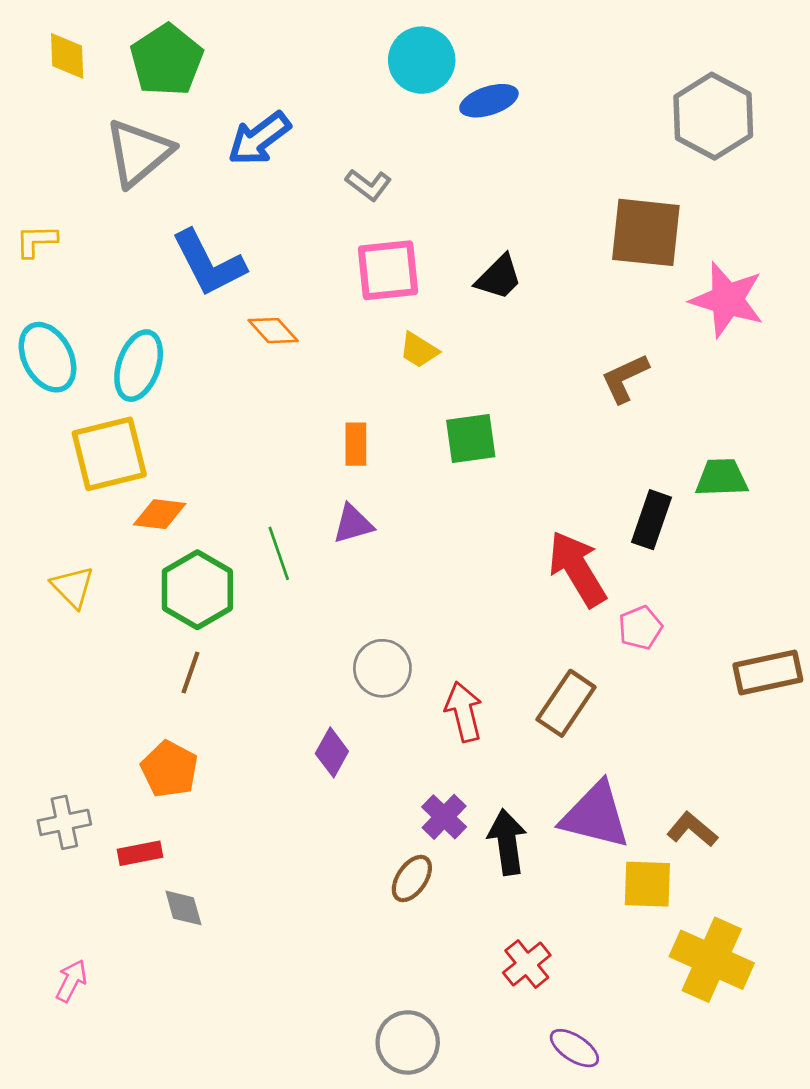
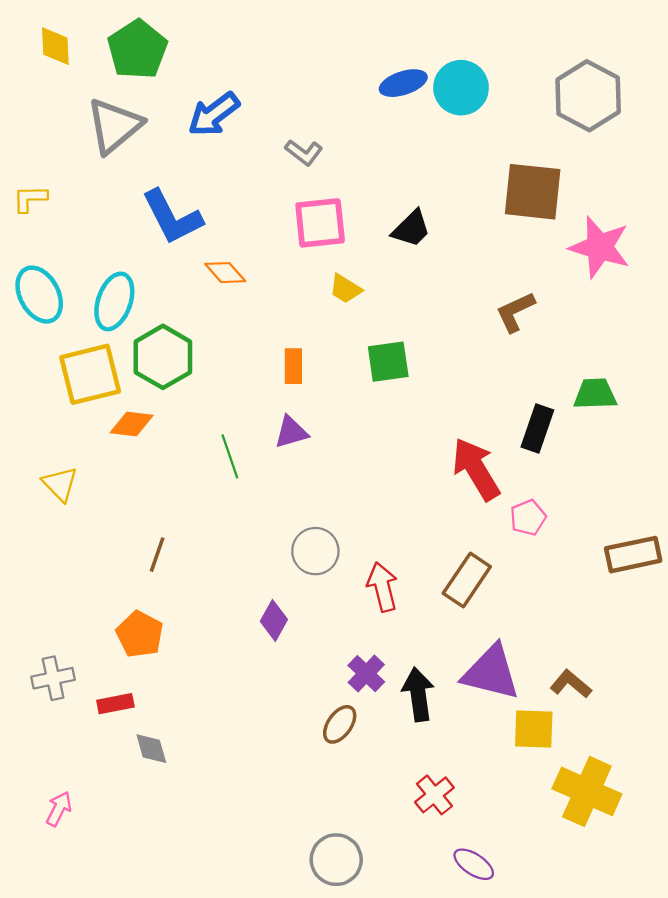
cyan circle: (422, 60) -> (461, 88), moved
green hexagon: (197, 590) -> (163, 357), moved

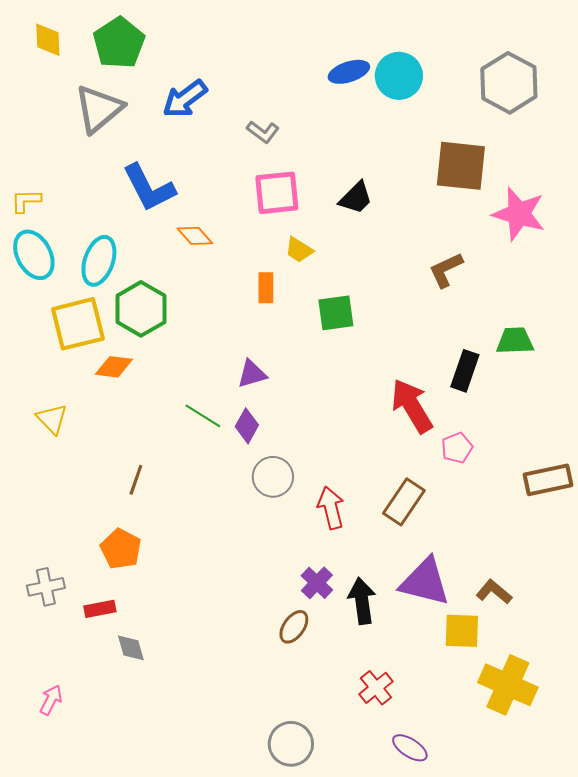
yellow L-shape: (30, 199) -> (26, 201), moved
orange rectangle: (293, 366) -> (266, 288), moved
green line: (230, 456) -> (203, 416), moved, turned -39
purple diamond: (274, 620) -> (247, 426), moved

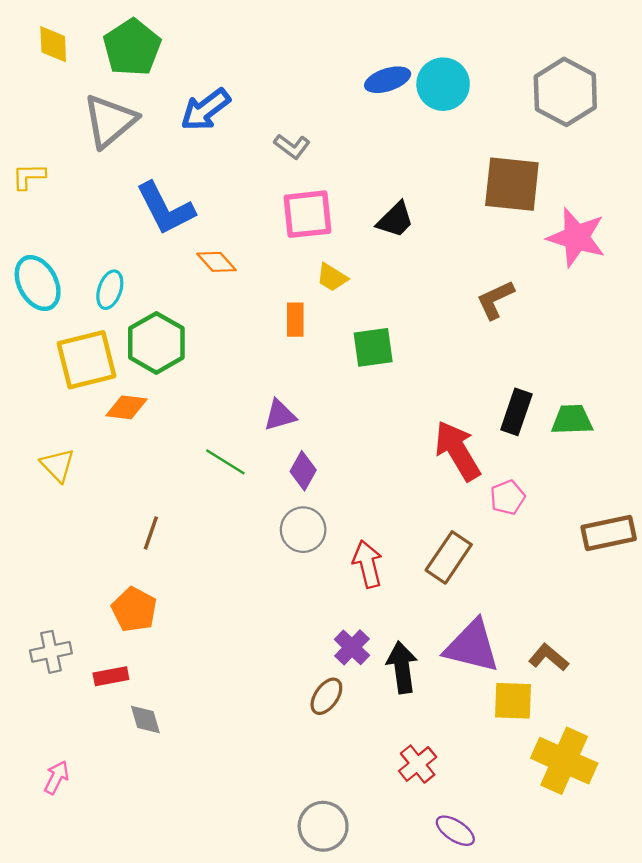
yellow L-shape: (26, 201) -> (29, 176), moved
cyan ellipse: (99, 261) -> (110, 290), size x0.7
green trapezoid: (515, 341) -> (572, 420), moved
purple diamond: (247, 426) -> (303, 471), moved

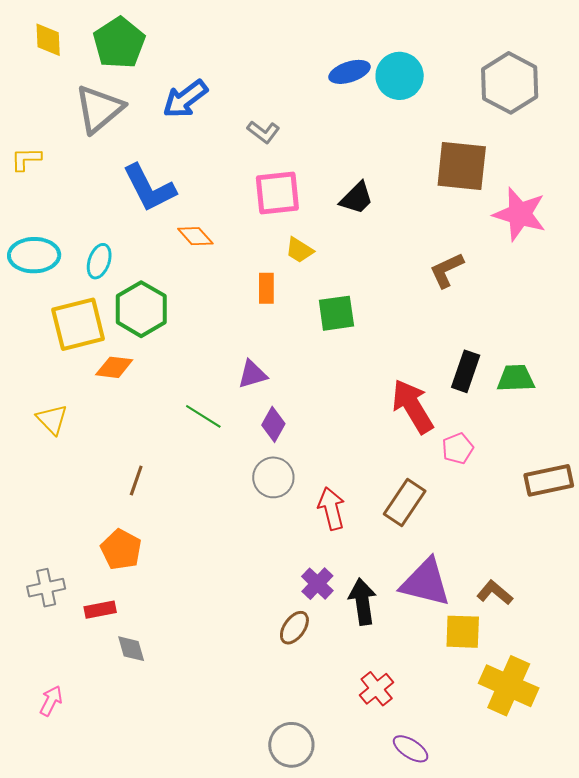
cyan ellipse: (38, 283) -> (34, 255), turned -63

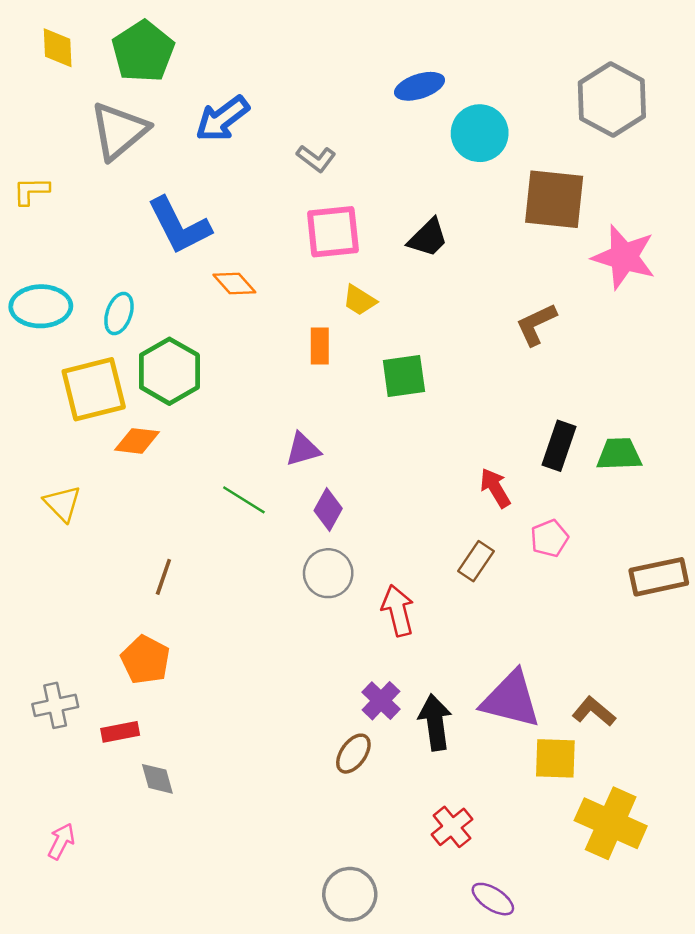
cyan circle: (400, 76) -> (480, 133), moved
red arrow: (413, 406) -> (495, 488), size x0.6
brown rectangle: (405, 502) -> (476, 561), moved, size x0.7

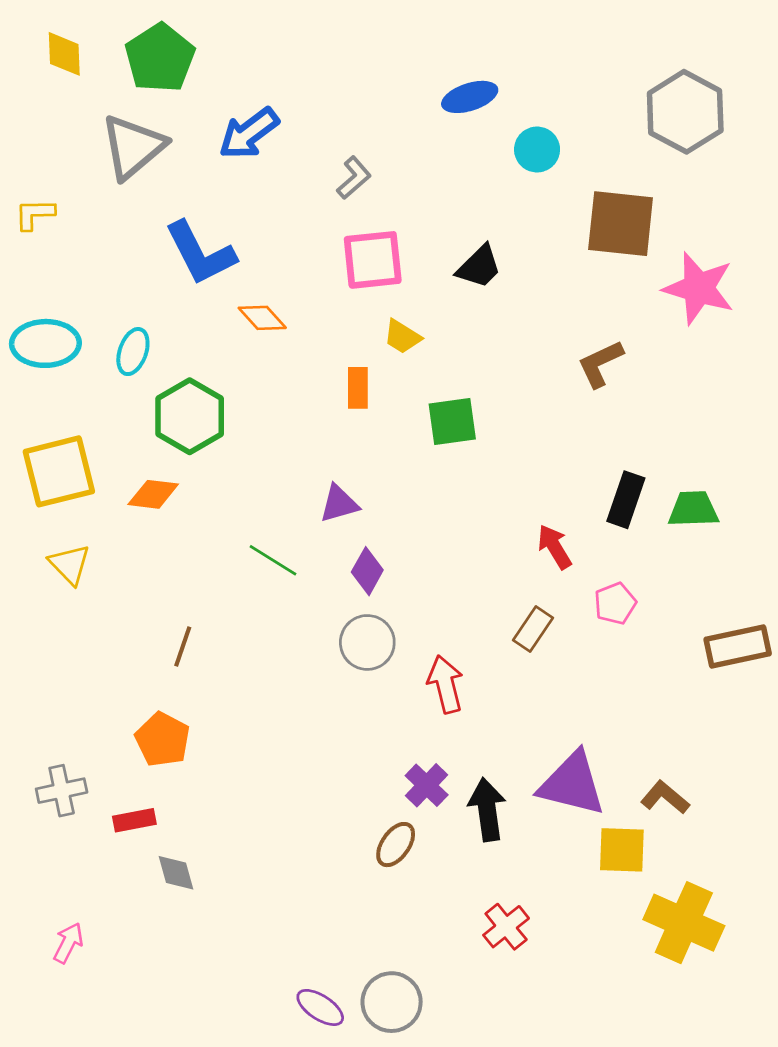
cyan circle: (480, 133) -> (537, 150), size x0.7
gray L-shape: (316, 158) -> (354, 178), turned -78
yellow square: (94, 389) -> (59, 471), moved
purple ellipse: (493, 899) -> (320, 1007), moved

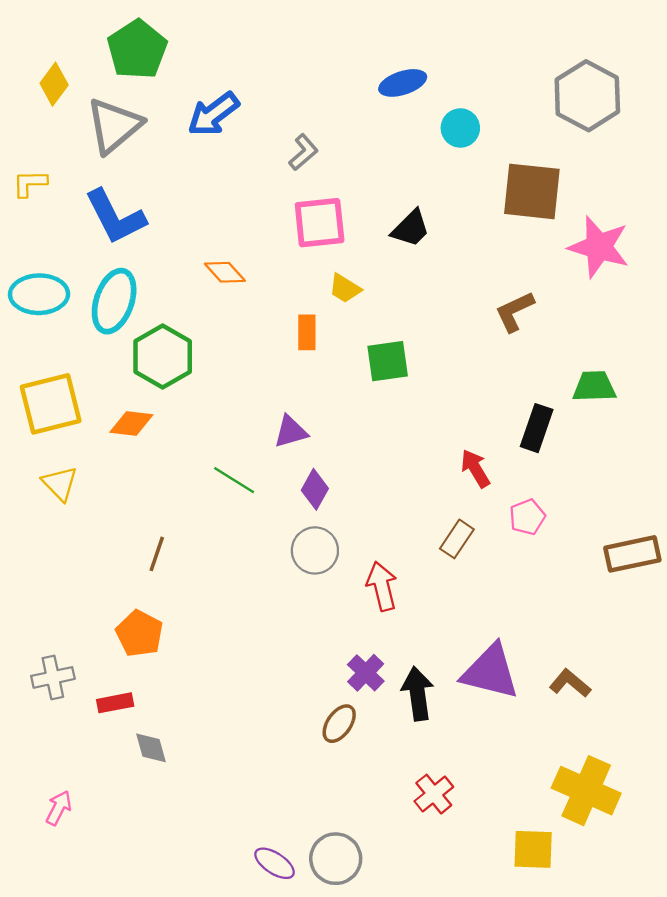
yellow diamond: (64, 54) -> (54, 84), moved, turned 39
blue L-shape: (200, 253) -> (115, 217), moved
cyan ellipse: (133, 352) -> (114, 301), size x1.6
green trapezoid: (693, 509) -> (594, 387), moved
yellow square: (622, 850) -> (533, 849), moved

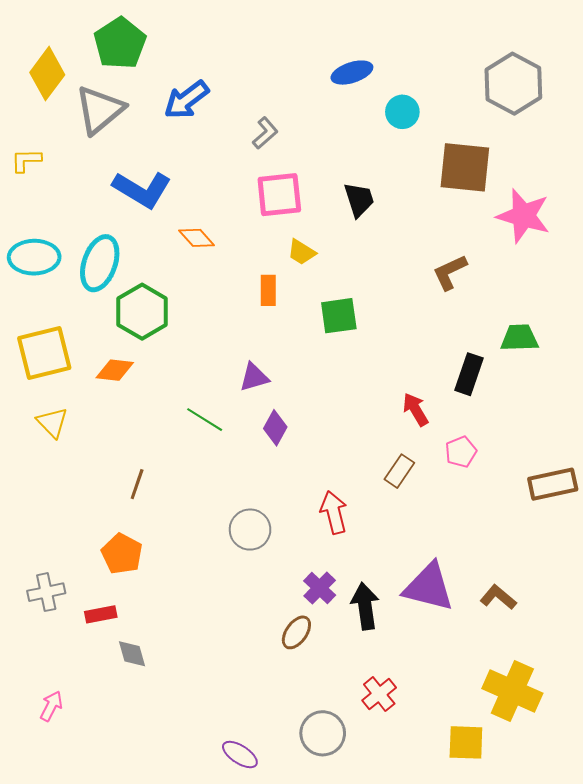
yellow diamond: (54, 84) -> (47, 74), size x1.4
blue L-shape: (115, 217) -> (142, 190), moved, turned -32
black trapezoid: (411, 228) -> (359, 200), turned -63
gray circle: (315, 550) -> (250, 530), moved
gray circle: (336, 859) -> (323, 733), moved

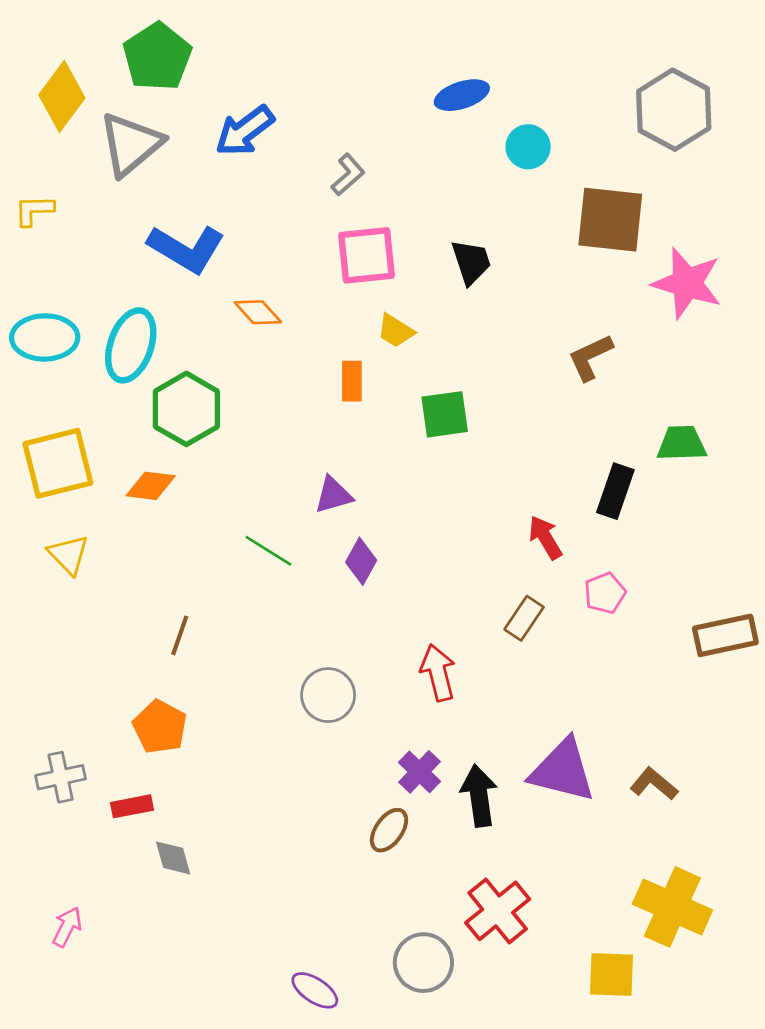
red cross: (379, 694) -> (498, 911), size x1.4

